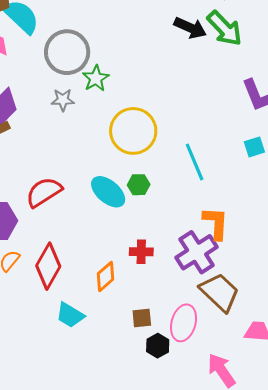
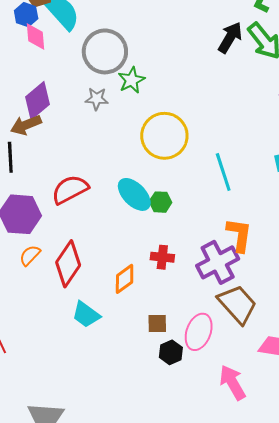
black arrow: (190, 28) -> (230, 37), turned -88
green hexagon: (139, 185) -> (160, 202), moved

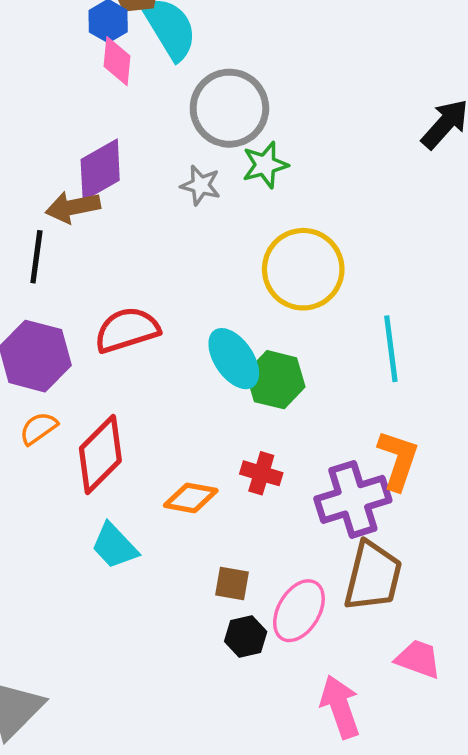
green hexagon: (160, 202) -> (276, 380), size x1.5
orange diamond: (125, 279) -> (191, 498), turned 36
brown trapezoid: (237, 304) -> (373, 576), turned 45

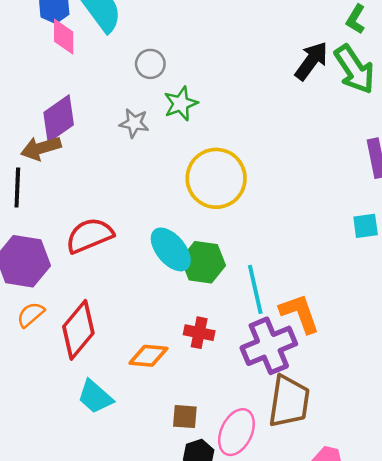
gray circle: (229, 108) -> (150, 64), size x0.5
cyan line: (391, 349) -> (255, 289), moved
orange L-shape: (398, 460) -> (300, 313), turned -33

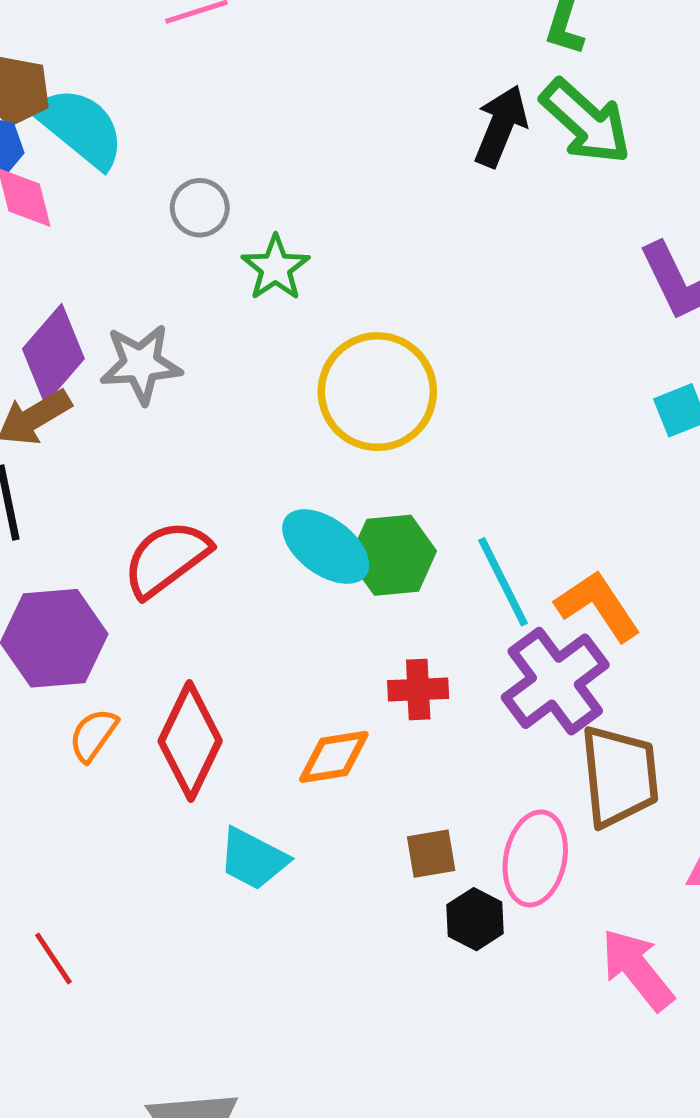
gray star: (134, 123) -> (141, 364), moved, size x1.4

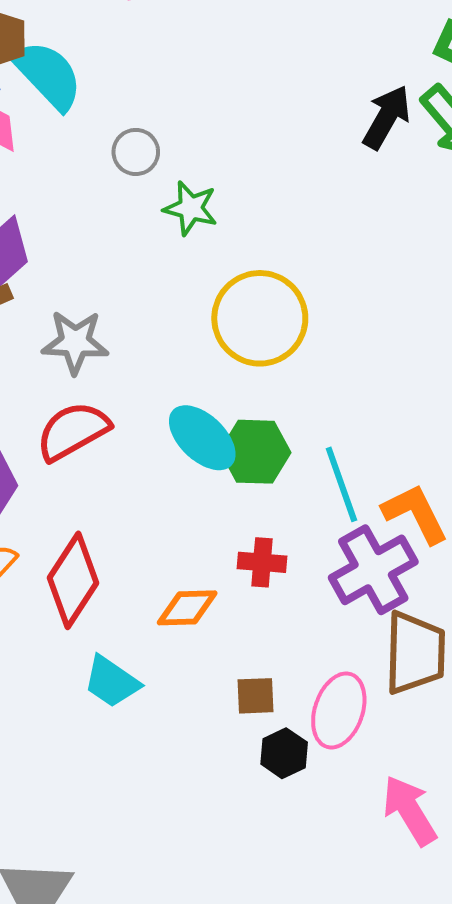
green star: (276, 268) -> (191, 208), turned -30
gray star: (141, 364) -> (75, 342), moved

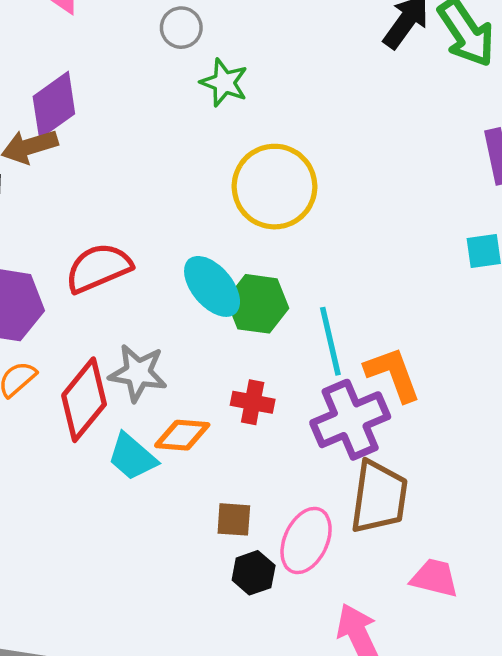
gray star: (75, 342) -> (138, 373), moved
cyan trapezoid: (112, 682) -> (132, 457), moved

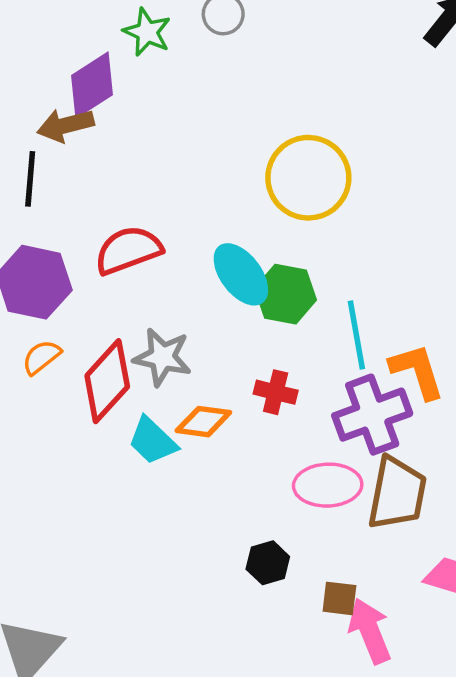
green star: (224, 83) -> (147, 32), moved
brown square: (234, 519) -> (339, 598), moved
pink ellipse: (306, 541) -> (328, 485), moved, turned 60

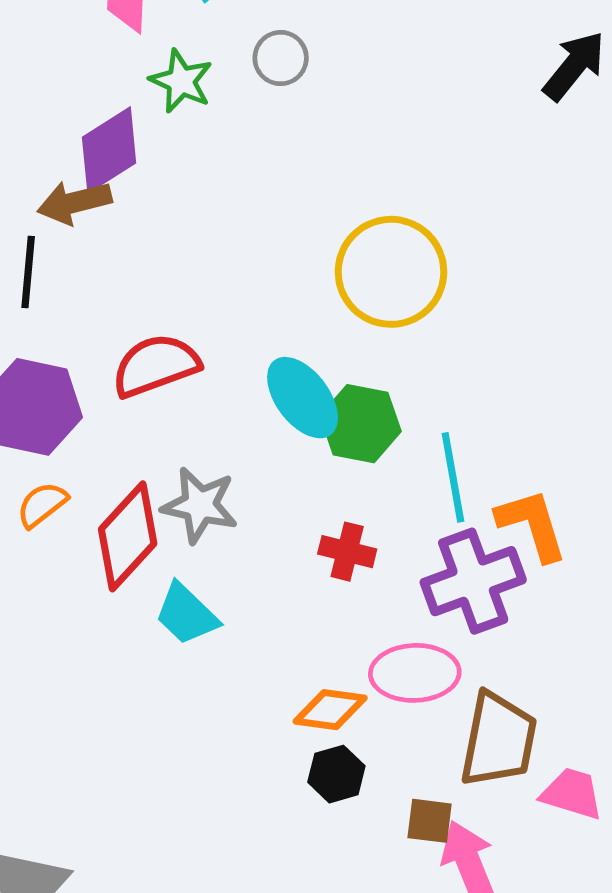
orange diamond: (203, 422) -> (330, 710), moved
brown trapezoid: (397, 493) -> (498, 740), moved

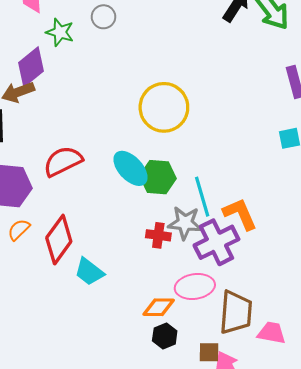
gray star: (200, 505) -> (185, 223), moved

